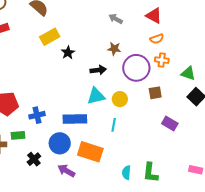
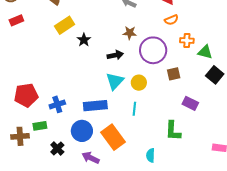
orange cross: (162, 60) -> (187, 41), moved
cyan triangle: (96, 96) -> (115, 81), turned -30
orange rectangle: (90, 152) -> (113, 137), turned 40
green L-shape: (150, 173) -> (173, 131), moved

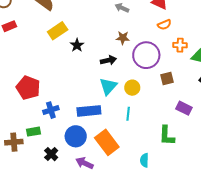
red pentagon: (26, 95) -> (28, 88), moved, turned 30

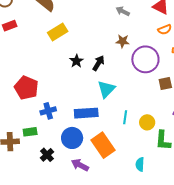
black star: (77, 45) -> (76, 61), moved
black arrow: (108, 60) -> (98, 63), moved, turned -49
yellow circle: (132, 88) -> (147, 122), moved

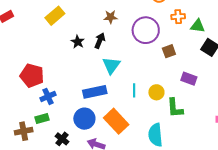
brown star: (123, 41) -> (111, 17), moved
blue cross: (48, 111) -> (48, 96), moved
cyan semicircle: (140, 164) -> (155, 135), size x1.6

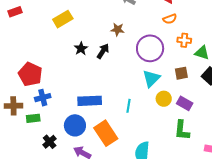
brown square: (169, 51) -> (181, 73), moved
cyan triangle: (111, 65) -> (151, 78), moved
yellow circle: (156, 92) -> (164, 99), moved
green L-shape: (175, 108) -> (182, 130), moved
brown cross: (24, 131) -> (13, 106), moved

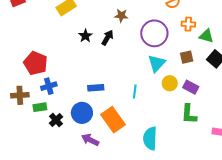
blue rectangle: (90, 101) -> (96, 88), size x0.7
black cross: (50, 142) -> (56, 120), moved

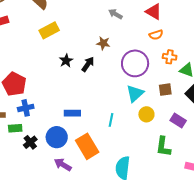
purple rectangle: (191, 87) -> (178, 121), moved

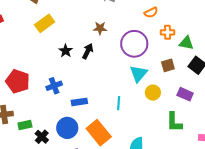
blue cross: (26, 108) -> (54, 86), moved

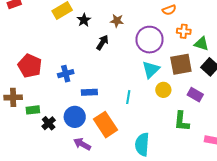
black star: (66, 51) -> (84, 20), moved
brown square: (168, 65) -> (181, 64), size x1.6

